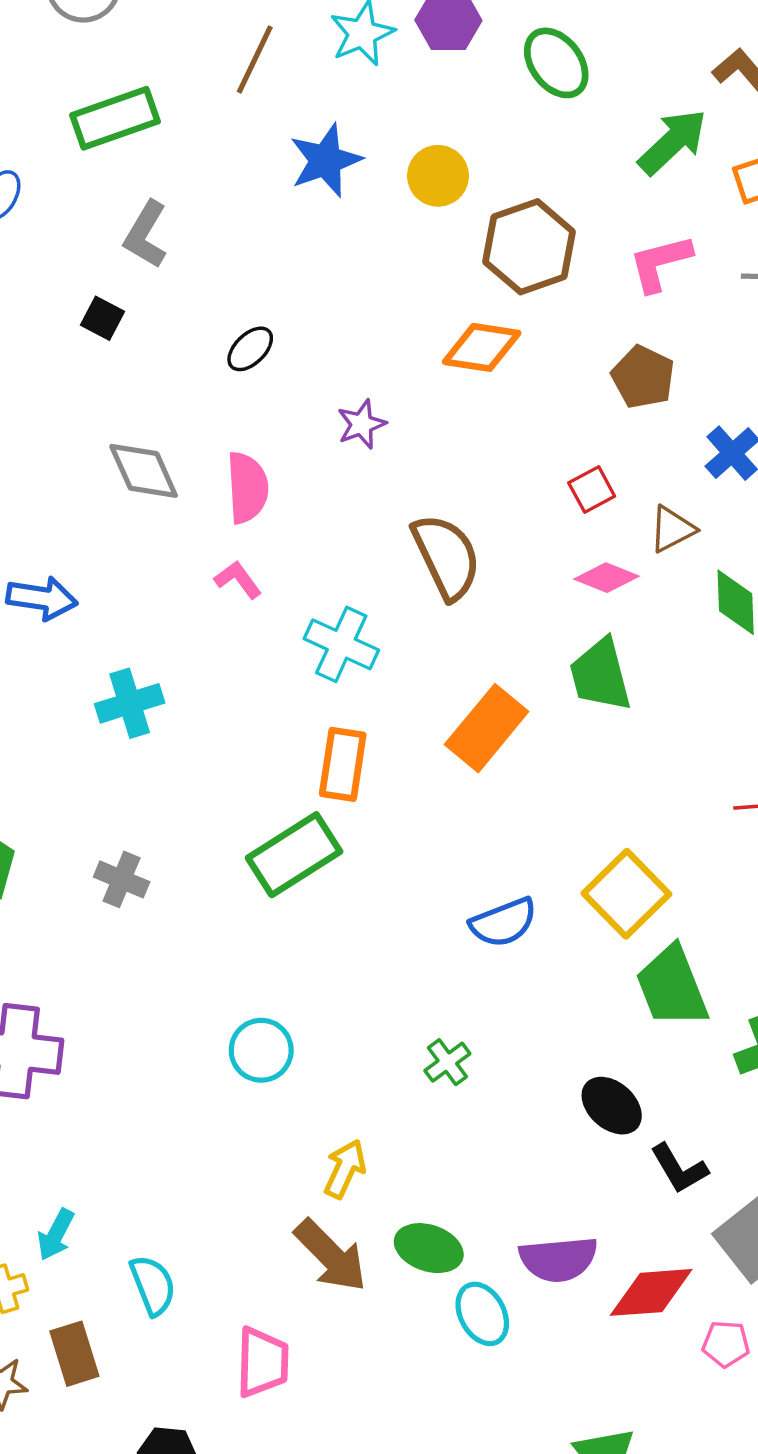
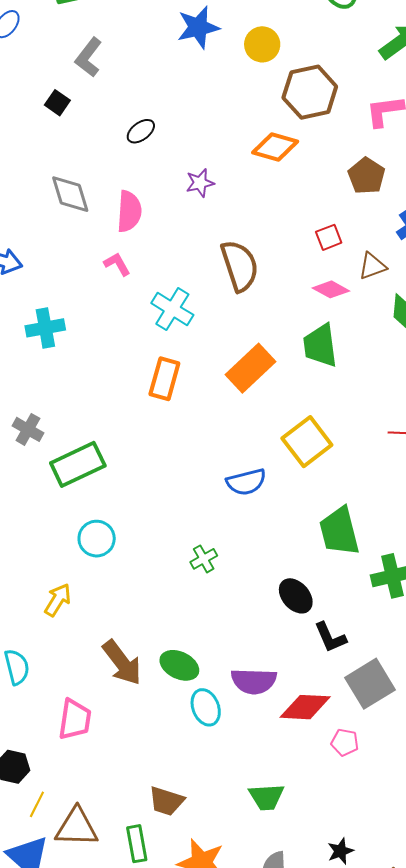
green rectangle: (294, 855) -> (78, 464), moved
yellow square: (626, 894) -> (307, 442), moved
yellow arrow: (345, 1169) -> (58, 600), moved

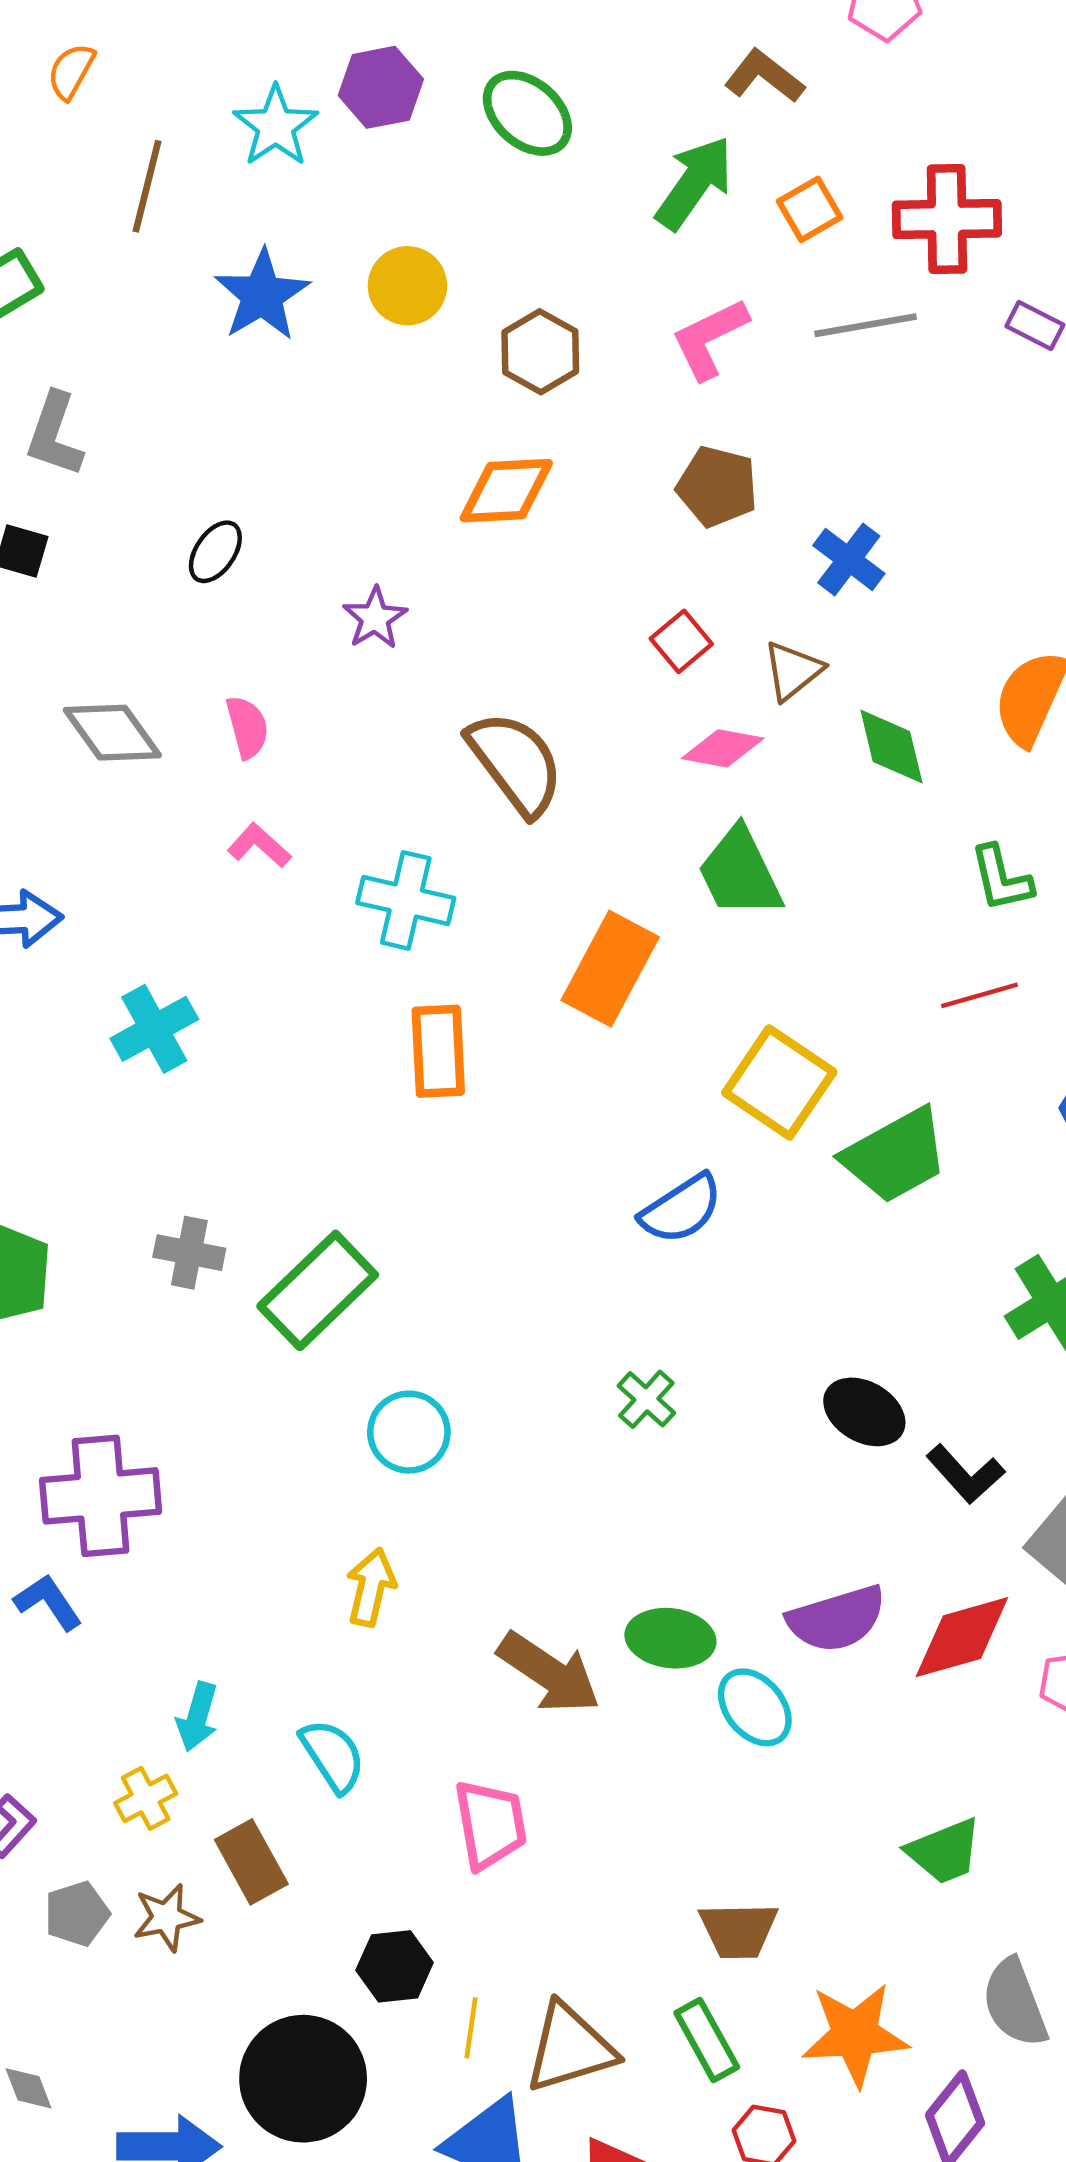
brown hexagon: (310, 92) -> (540, 352), size x0.7
pink semicircle: (129, 211) -> (247, 727), size x0.7
green trapezoid: (339, 531) -> (895, 1155), moved, turned -86

